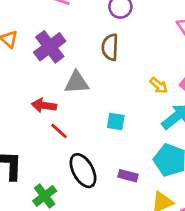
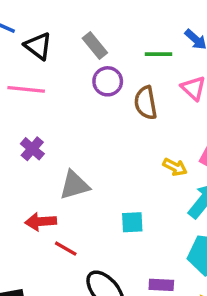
purple cross: (50, 47) -> (32, 149), size x0.6
brown semicircle: (110, 47) -> (146, 103), moved

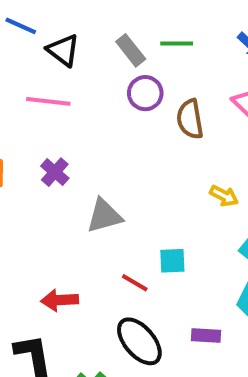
green line: (158, 54) -> (177, 43), moved
red arrow: (41, 222) -> (60, 300), moved
red line: (66, 249) -> (135, 283), moved

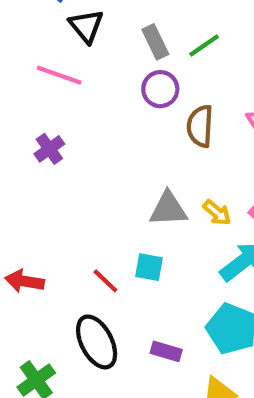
green line: (177, 43) -> (204, 46), turned -48
gray triangle: (104, 216) -> (168, 209), moved

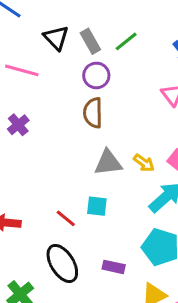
black triangle: (86, 26) -> (56, 38), moved
brown semicircle: (200, 126) -> (93, 113), moved

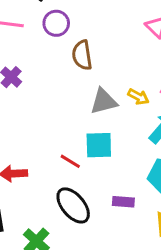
purple circle: (96, 75) -> (56, 23), moved
cyan square: (97, 206) -> (99, 145), size x1.4

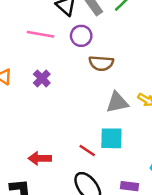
brown semicircle: (82, 55) -> (101, 63), turned -80

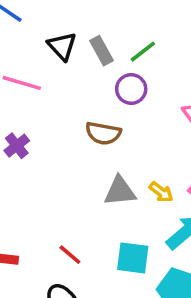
purple circle: (81, 36) -> (131, 89), moved
cyan square: (111, 138) -> (133, 258), moved

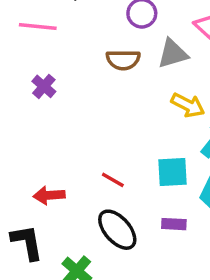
gray triangle: (120, 191) -> (173, 54), moved
yellow arrow: (161, 192) -> (188, 105), size x1.4

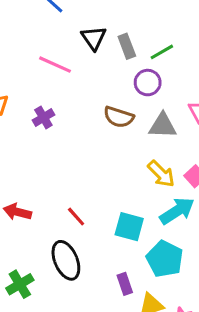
purple rectangle: (174, 224) -> (125, 284), moved, turned 50

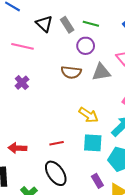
green line: (162, 52) -> (91, 24), turned 56
yellow arrow: (161, 174) -> (88, 115), moved
red line: (76, 217) -> (57, 143), turned -48

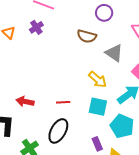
gray triangle: (101, 72) -> (114, 53), moved, turned 36
purple cross: (22, 83) -> (36, 27), moved
black ellipse: (56, 173) -> (58, 131), turned 55

